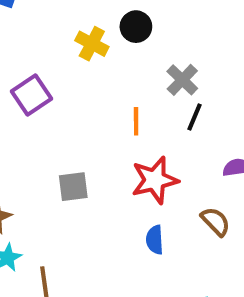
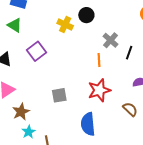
black line: (194, 117) -> (129, 53), moved
orange line: (136, 121) -> (99, 60), moved
blue semicircle: (155, 240) -> (88, 124), moved, size x1.6

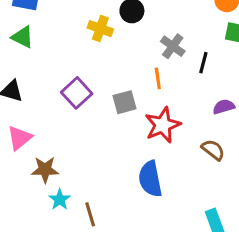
purple square: (37, 51) -> (77, 93), moved
gray square: (59, 95) -> (125, 102), moved
brown star: (21, 112) -> (45, 170), turned 30

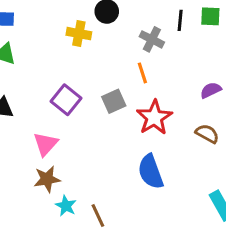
black line: (203, 63) -> (180, 20), moved
pink triangle: (20, 138) -> (46, 144), moved

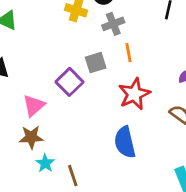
gray cross: (152, 39) -> (113, 24), moved, turned 35
purple square: (66, 100) -> (70, 82), moved
gray square: (114, 101) -> (96, 63), moved

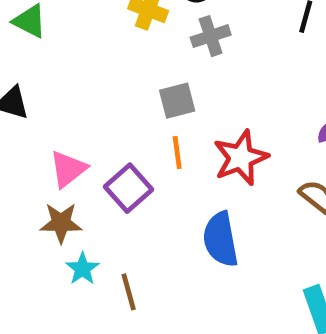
orange line: (129, 53) -> (177, 153), moved
purple square: (70, 82) -> (128, 188), moved

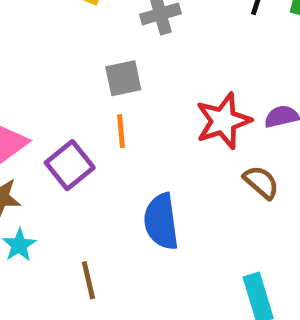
red star: (241, 158) -> (223, 121), moved
brown line: (129, 292) -> (88, 280), moved

